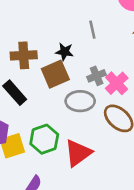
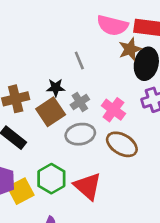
gray cross: (97, 76) -> (80, 102), moved
red triangle: (78, 153) -> (88, 186), turned -32

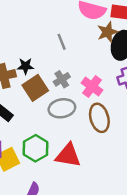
black star: (56, 88) -> (25, 66), moved
brown ellipse: (122, 144) -> (99, 118), turned 44
red triangle: (88, 186) -> (68, 155), turned -32

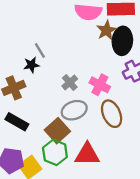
gray line: (62, 42) -> (40, 51), moved
black star: (25, 66) -> (31, 65), moved
brown square: (35, 88) -> (57, 131), moved

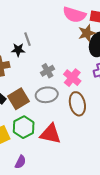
brown square: (57, 131) -> (19, 99), moved

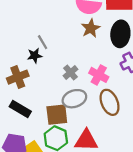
brown star: (87, 33) -> (91, 28), moved
brown square: (19, 99) -> (57, 115), moved, turned 35

